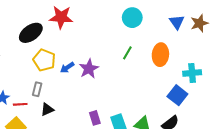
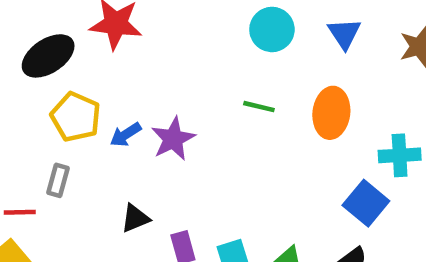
blue triangle: (177, 22) -> (344, 34), moved
green line: (127, 53) -> (259, 107), turned 72
black triangle: (47, 109) -> (135, 218), moved

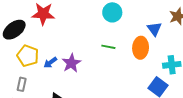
blue triangle: (344, 34) -> (154, 29), moved

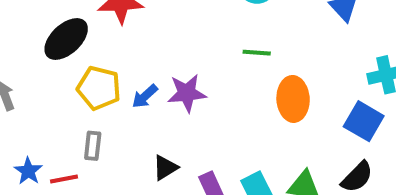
orange ellipse: (141, 48) -> (293, 99), moved
purple star: (71, 63) -> (187, 93), turned 30

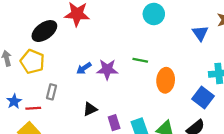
green line: (257, 53) -> (140, 60), moved
yellow pentagon: (99, 88) -> (32, 62), moved

